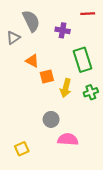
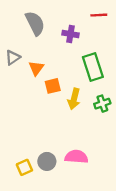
gray triangle: (13, 38) -> (13, 58), moved
orange triangle: (32, 61) -> (36, 68), turned 40
gray circle: (51, 119) -> (47, 161), moved

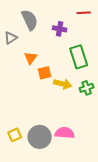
gray triangle: (13, 58) -> (11, 38), moved
yellow arrow: (74, 99) -> (63, 84), turned -90
gray circle: (47, 161) -> (40, 137), size x1.5
yellow square: (24, 167) -> (15, 135), moved

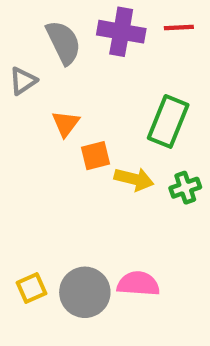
purple cross: (60, 29) -> (121, 32), moved, size x1.5
green rectangle: (79, 57) -> (168, 121), turned 40

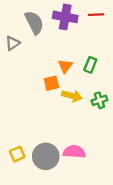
green rectangle: (168, 121) -> (90, 65), size x0.6
orange triangle: (66, 124) -> (65, 66), moved

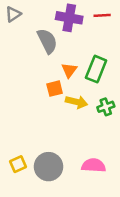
gray semicircle: (34, 23) -> (47, 41), moved
gray triangle: (13, 43) -> (13, 14), moved
green rectangle: (90, 65) -> (96, 69), size x1.5
pink semicircle: (74, 152) -> (94, 165), moved

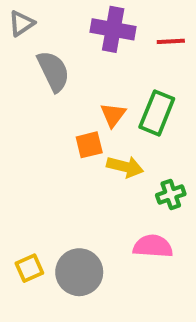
red line: (102, 15) -> (171, 41), moved
gray semicircle: (47, 41) -> (53, 71), moved
green cross: (106, 107) -> (171, 195), moved
pink semicircle: (94, 165) -> (153, 246), moved

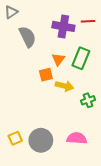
purple cross: (113, 29) -> (63, 26), moved
pink semicircle: (153, 246) -> (77, 138), moved

